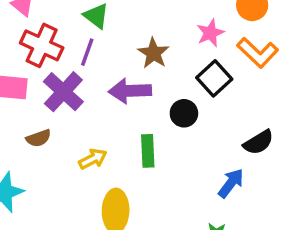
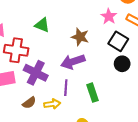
purple line: (87, 52) -> (66, 88), moved
black circle: (184, 113) -> (122, 64), moved
yellow arrow: (93, 159) -> (52, 104), moved, turned 35

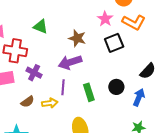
black square: (118, 41) -> (114, 43), turned 36
black circle: (122, 64) -> (116, 87), moved
purple cross: (36, 73) -> (34, 73), size x0.7

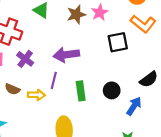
pink star: (105, 19) -> (100, 12), moved
brown star: (77, 38) -> (76, 14), moved, turned 30
brown semicircle: (27, 102) -> (12, 89), turned 48

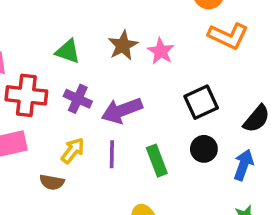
pink star: (100, 12) -> (161, 51), moved
black square: (118, 42) -> (201, 102), moved
purple cross: (25, 59) -> (78, 99), moved
yellow arrow: (36, 95) -> (73, 151), moved, turned -42

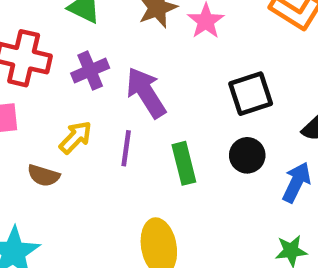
purple cross: (78, 99) -> (90, 71), turned 36
purple arrow: (122, 110) -> (146, 93), turned 72

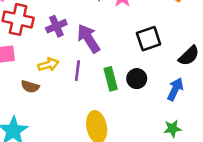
yellow arrow: (76, 137) -> (48, 65), turned 30
black circle: (247, 155) -> (137, 79), moved

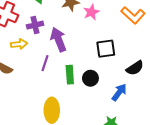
yellow arrow: (48, 65) -> (19, 44), moved

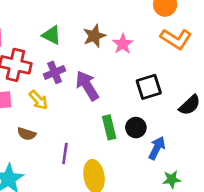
yellow arrow: (19, 44) -> (38, 100), turned 63
purple line: (45, 63) -> (65, 153), moved
blue arrow: (119, 92) -> (157, 148), moved

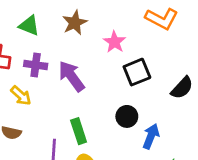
pink star: (123, 44) -> (114, 42), moved
purple cross: (55, 72) -> (36, 65), turned 35
green rectangle: (109, 127) -> (79, 131), moved

